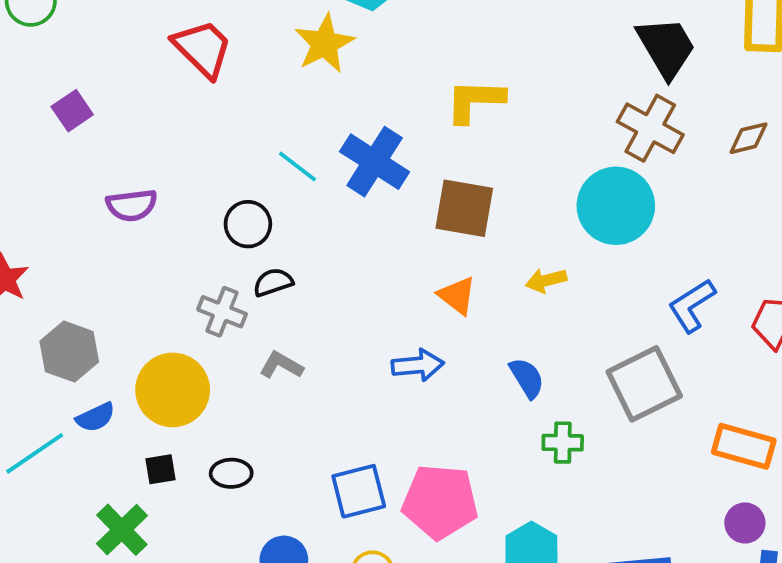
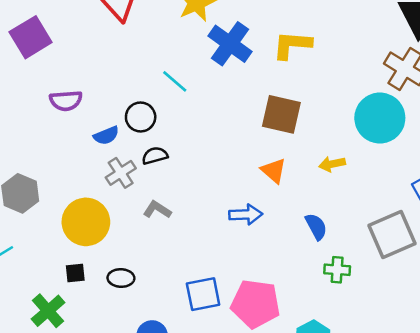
purple square: (72, 111) -> (31, 37), size x1.6
blue cross: (375, 162) -> (230, 44), moved
gray cross: (222, 312) -> (121, 173), turned 32
blue semicircle: (96, 417) -> (106, 136), moved

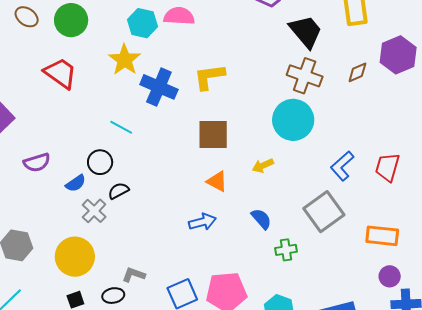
gray L-shape: (157, 210) -> (134, 275), moved

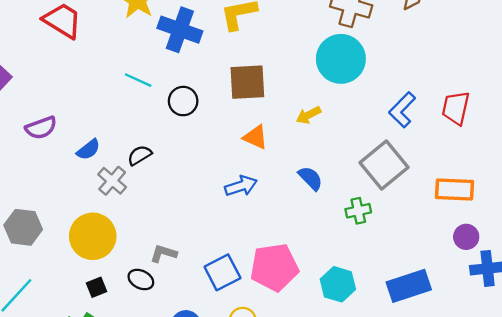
black circle: (100, 162) -> (183, 101), moved
green cross: (286, 250) -> (358, 211), moved
black ellipse: (113, 296) -> (141, 280), turned 40

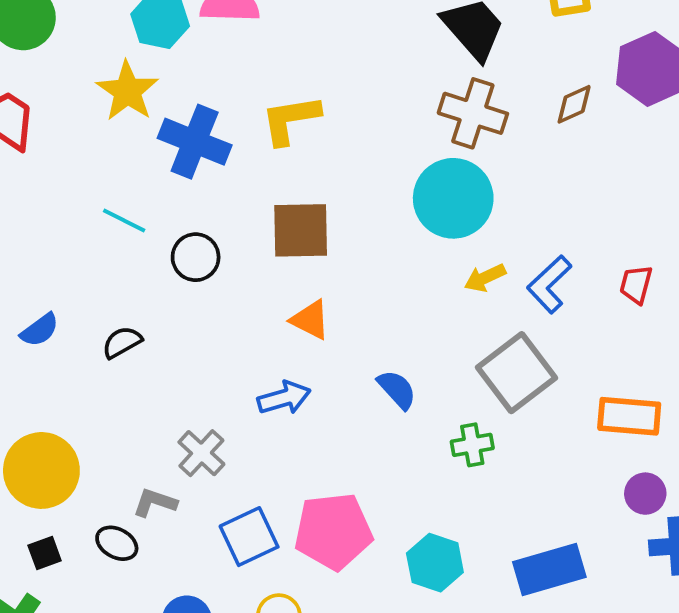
red trapezoid: (456, 108) -> (636, 284), size x0.7
yellow arrow: (308, 115) -> (485, 278), moved
gray cross: (112, 181) -> (201, 453), moved

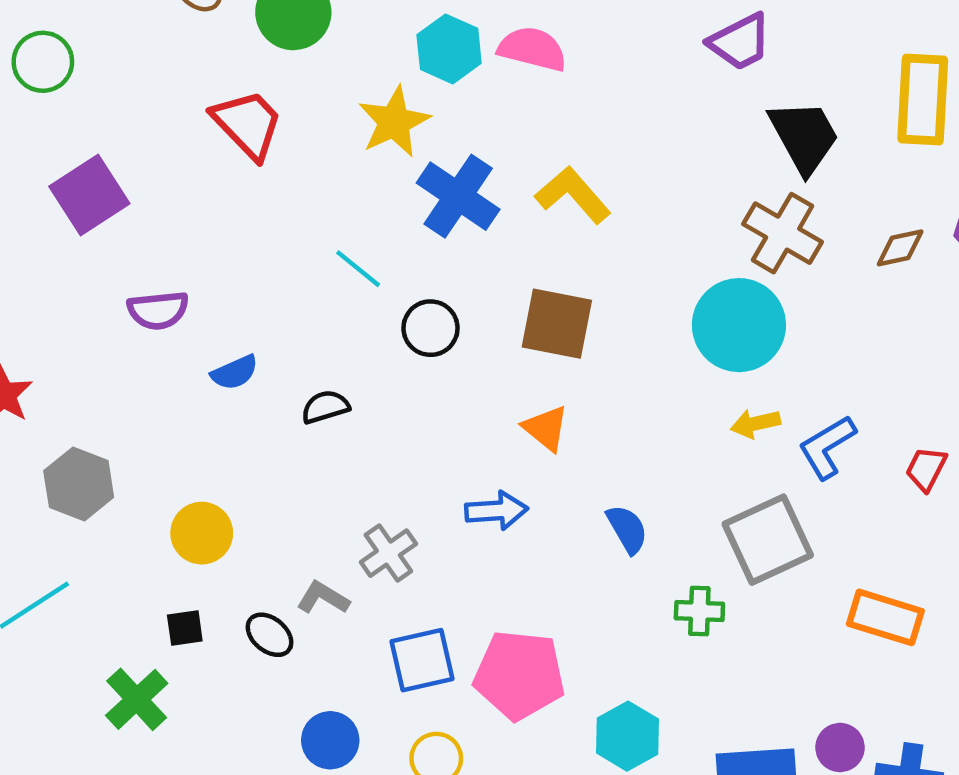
yellow L-shape: (290, 120) -> (573, 195), turned 46
yellow circle: (41, 470) -> (202, 533), size x0.7
purple circle: (645, 494) -> (840, 747), moved

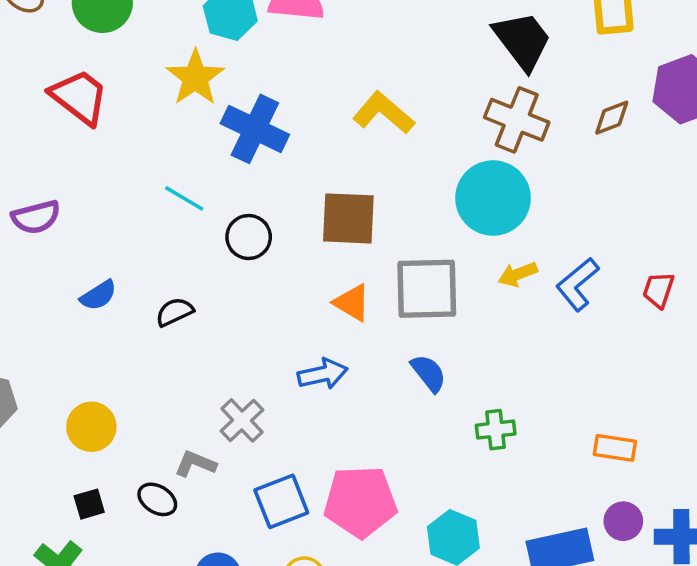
yellow L-shape: (573, 195) -> (383, 113), moved
purple semicircle: (158, 310) -> (36, 217), moved
gray square: (768, 540) -> (427, 289), moved, turned 32
orange rectangle: (885, 617) -> (615, 448), moved, size x0.7

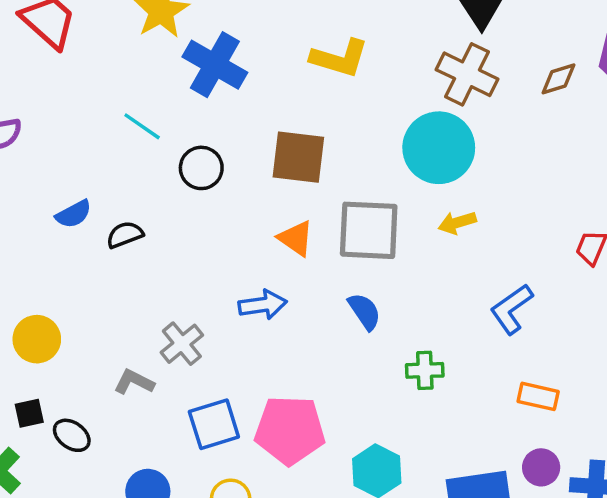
yellow L-shape: (383, 113) -> (340, 58), turned 152
blue L-shape: (577, 284) -> (511, 309), moved
blue semicircle: (98, 295) -> (74, 214), moved
black ellipse: (157, 499) -> (72, 435), moved

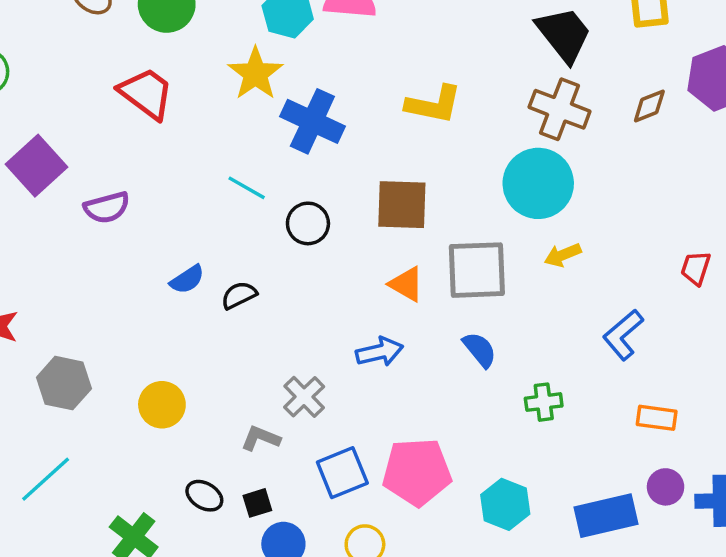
black square: (29, 413) -> (257, 503), moved

